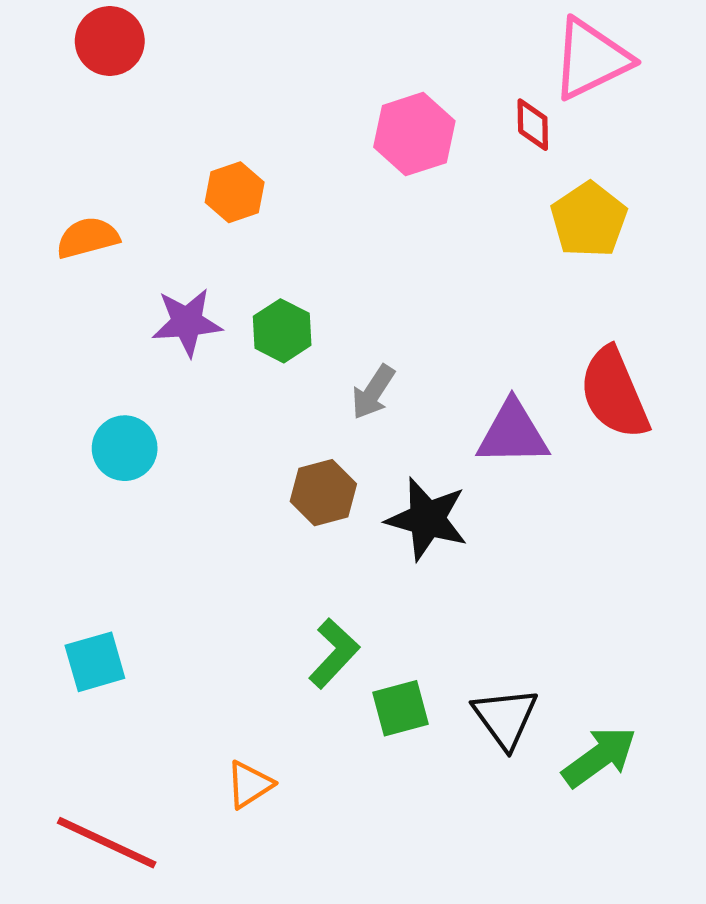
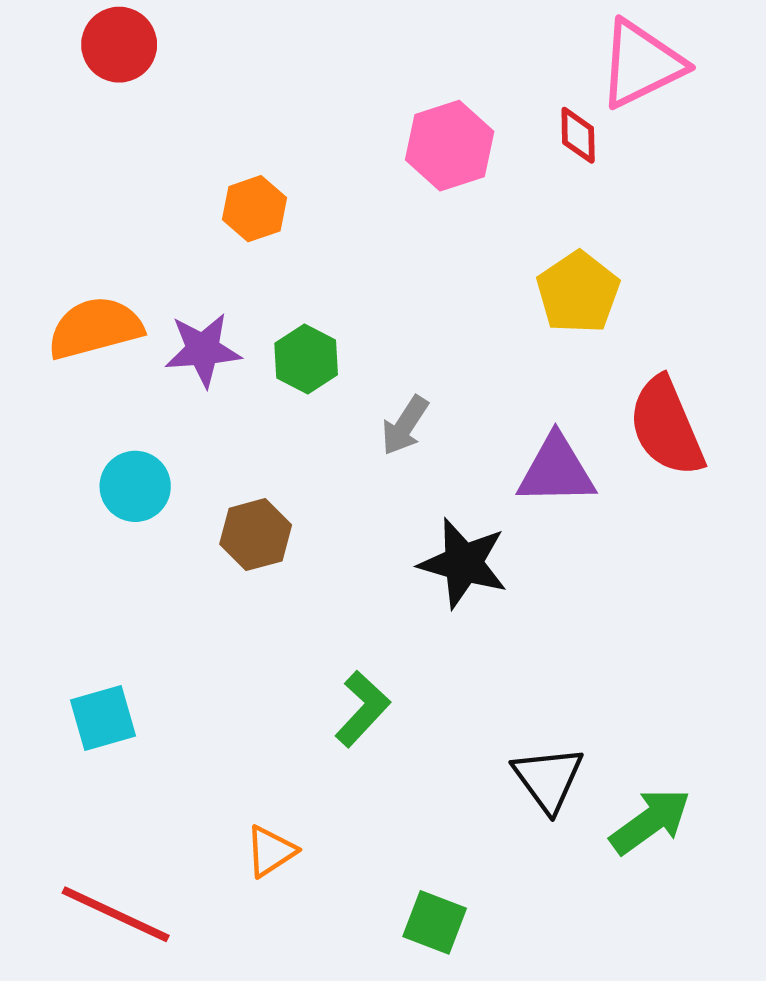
yellow pentagon: (589, 220) -> (578, 292), moved
orange semicircle: (88, 238) -> (95, 328), moved, size x1.4
brown hexagon: (323, 493) -> (256, 535), moved
green square: (401, 708) -> (435, 922), moved, turned 36

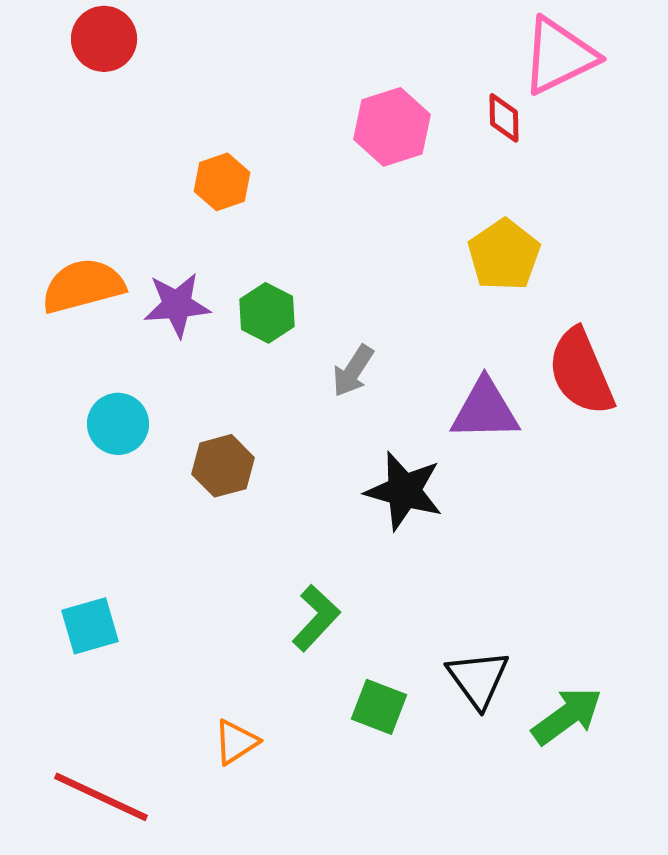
green square: (435, 922) -> (379, 707), moved

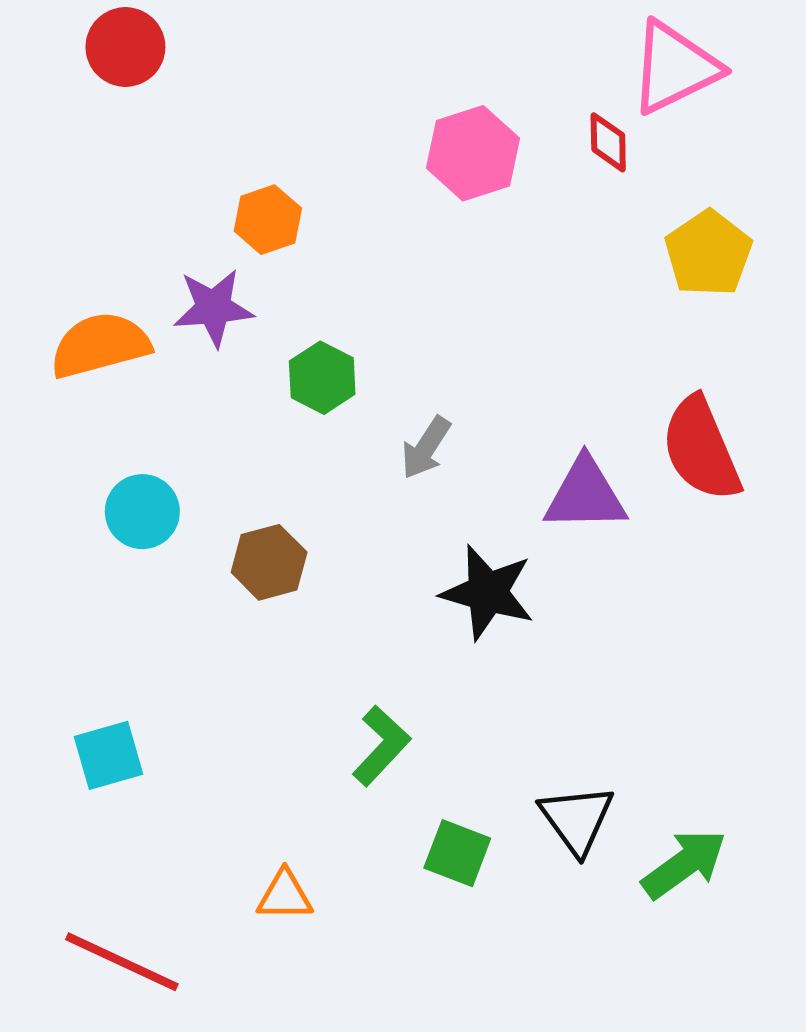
yellow pentagon: (504, 255) -> (708, 253), moved
purple star: (177, 305) -> (214, 308), moved
orange triangle: (236, 742) -> (285, 895), turned 33

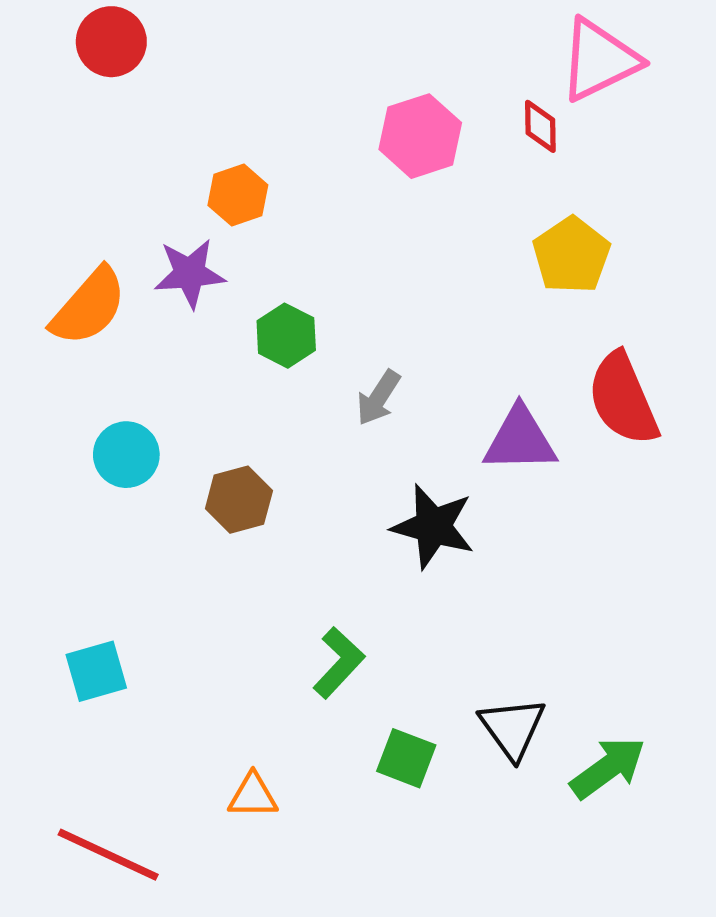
yellow pentagon: (708, 253) -> (571, 255), moved
orange semicircle: (100, 345) -> (89, 307), turned 146

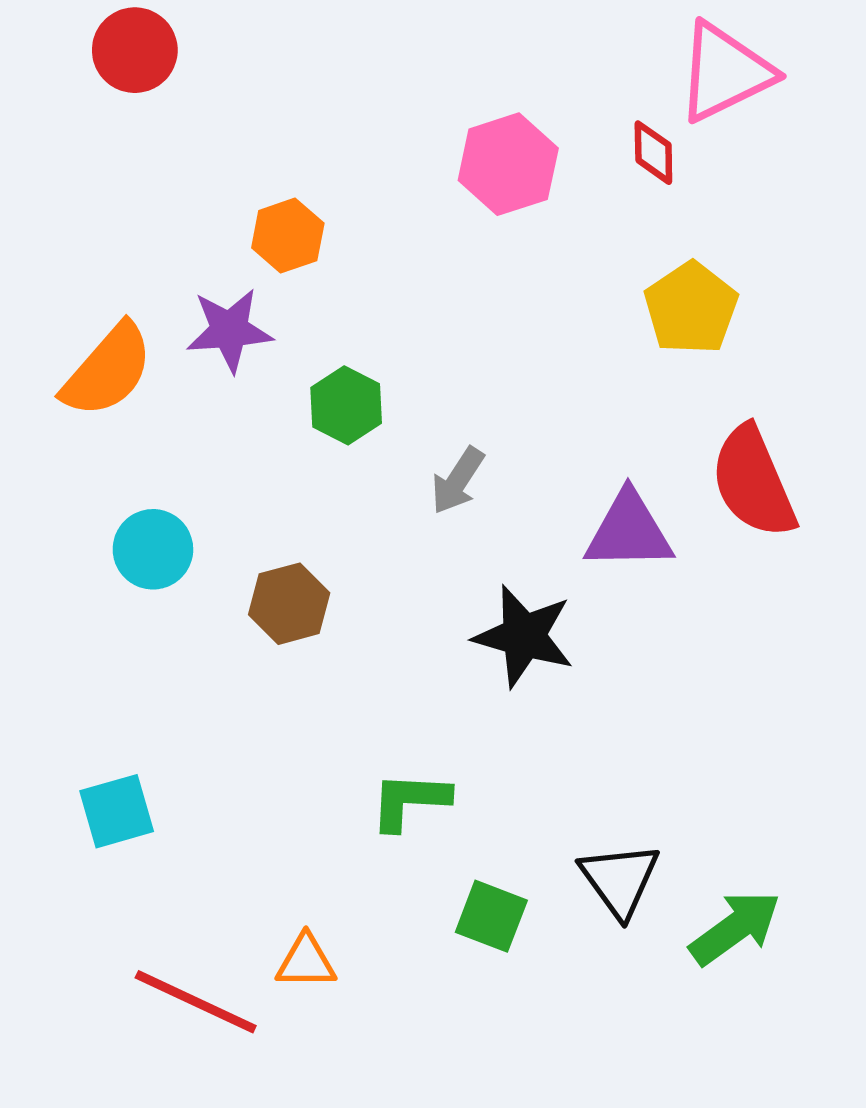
green L-shape: (339, 663) -> (410, 801), turned -130
red line: (108, 855) -> (196, 1002), moved

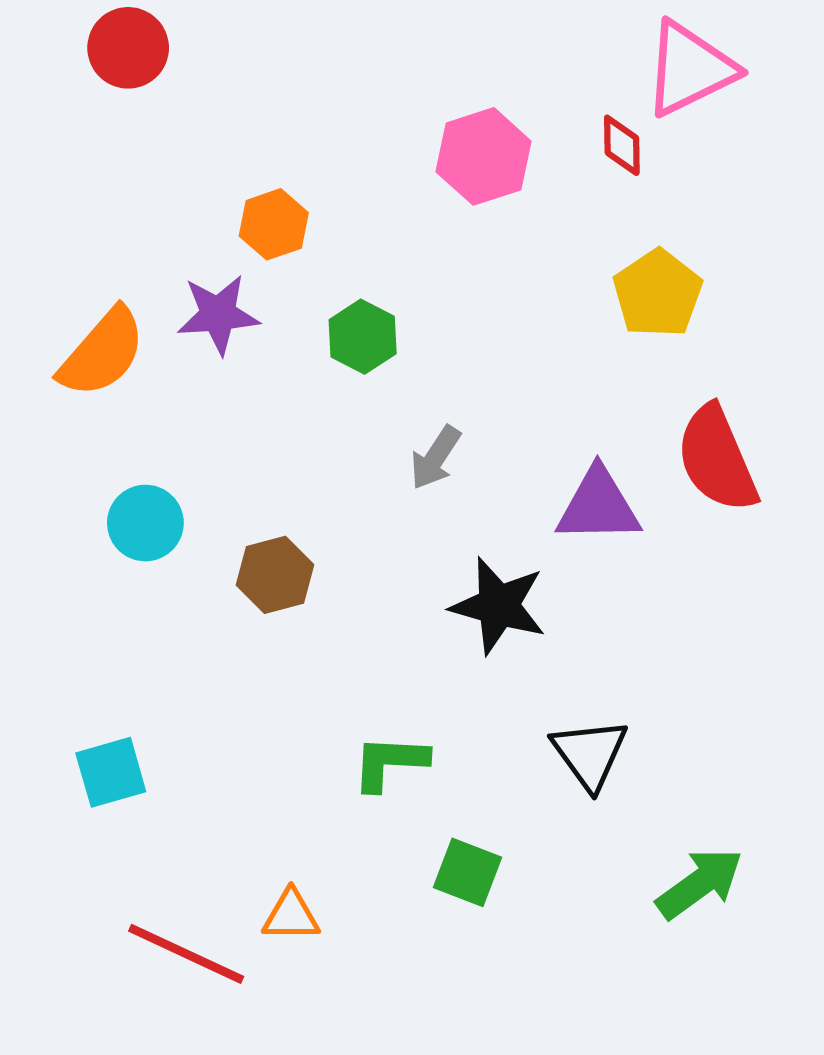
green hexagon: (346, 405) -> (363, 337), moved
black triangle: (620, 880) -> (590, 754), moved

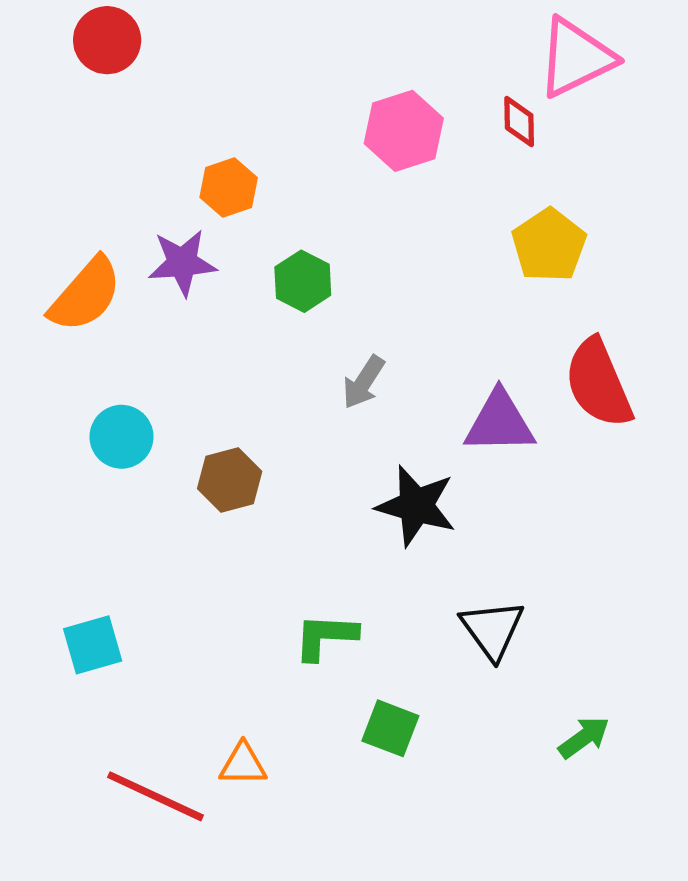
green arrow: (700, 883) -> (584, 738), size x0.7

